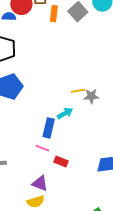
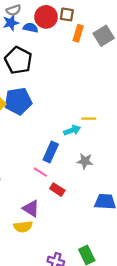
gray star: (91, 96) -> (85, 161), moved
cyan arrow: (65, 113) -> (72, 130), moved

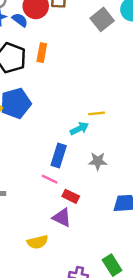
blue semicircle: (31, 28) -> (20, 20), turned 32
orange rectangle: (78, 33) -> (42, 53), moved
purple triangle: (31, 208) -> (62, 218), moved

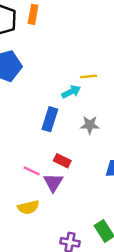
pink line: (50, 179) -> (32, 171), moved
purple triangle: (62, 218) -> (53, 182), turned 36

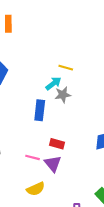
yellow line: (89, 76) -> (66, 68), turned 32
gray star: (90, 125) -> (63, 95), moved

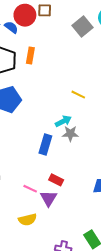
yellow line: (66, 68) -> (78, 95), moved

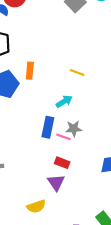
orange rectangle: (30, 56) -> (30, 71), moved
gray star: (70, 134) -> (74, 129), moved
pink line: (30, 189) -> (63, 137), moved

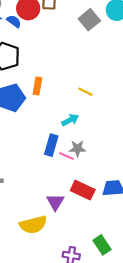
red rectangle: (62, 163) -> (83, 190), moved, size x1.5
yellow semicircle: (36, 206) -> (33, 225), size x1.4

